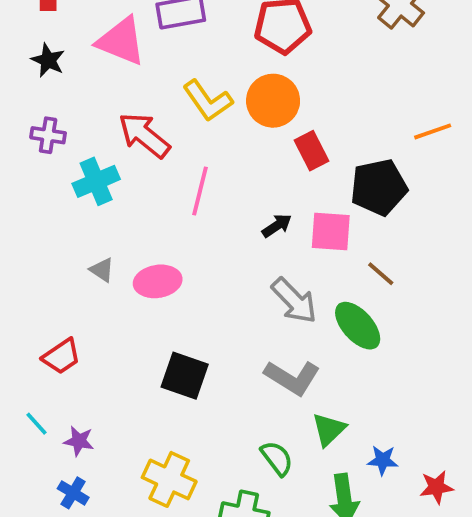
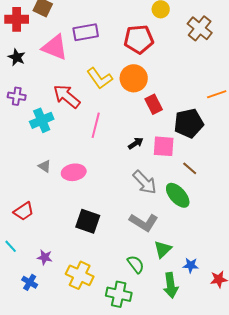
purple star: (79, 441) -> (45, 257), moved

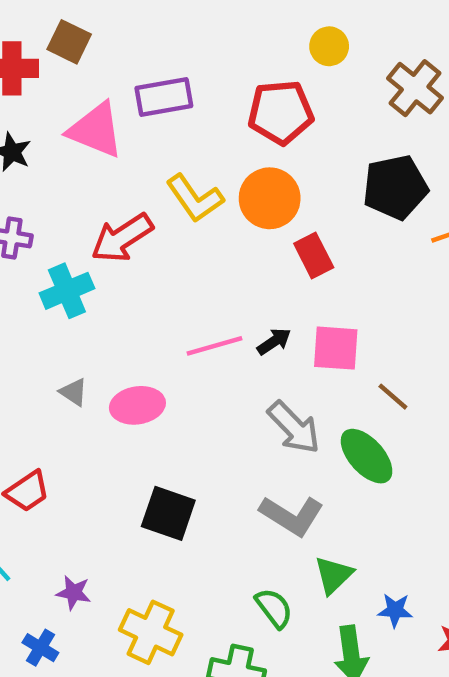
red arrow: (67, 96) -> (122, 238), turned -72
black pentagon: (189, 123) -> (395, 187), moved
pink line: (96, 125) -> (215, 346), moved, turned 60

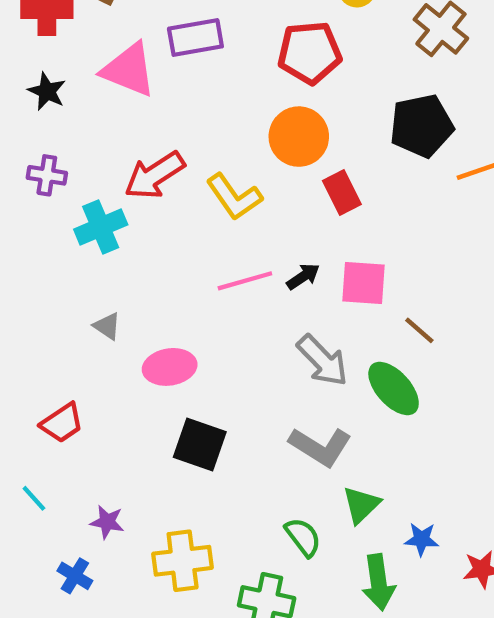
yellow L-shape: (195, 198) -> (234, 197), moved
pink ellipse: (137, 405) -> (170, 367), moved
yellow cross: (151, 632) -> (183, 561), turned -32

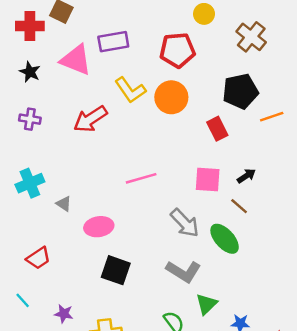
red rectangle: (342, 193) -> (217, 129), moved
yellow L-shape: (234, 197) -> (130, 90), moved
cyan cross: (101, 227) -> (30, 183), moved
black arrow: (303, 277) -> (246, 176), moved

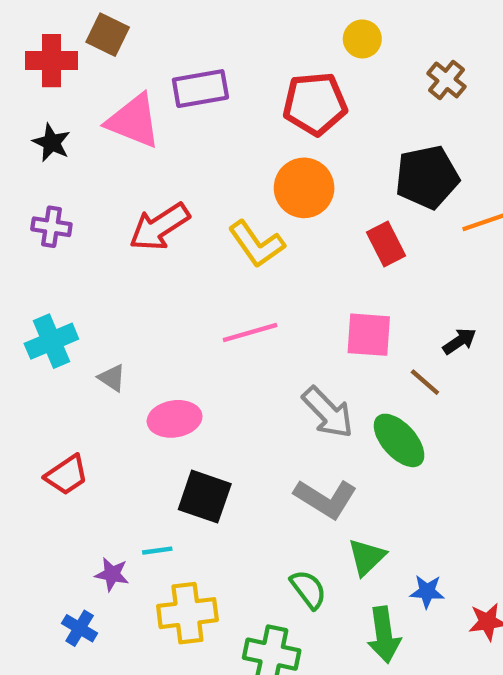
brown cross: (251, 37) -> (446, 80), size x0.7
yellow L-shape: (130, 90) -> (257, 244), moved
black arrow: (246, 176) -> (459, 341), moved
cyan line: (23, 300) -> (157, 551), moved, turned -56

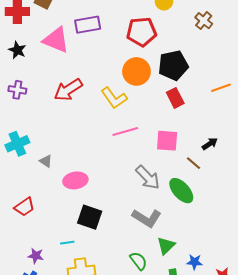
black pentagon: (427, 177) -> (173, 65), moved
pink line: (250, 333) -> (125, 132), moved
purple star: (112, 574) -> (36, 256), moved

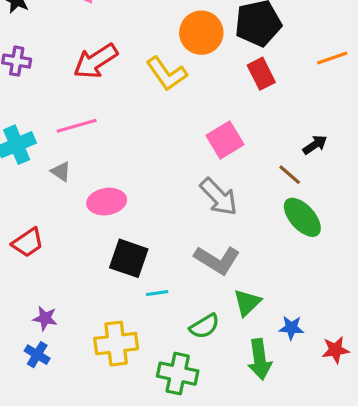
pink line: (125, 132) -> (77, 126), moved
pink square: (167, 141) -> (225, 140), moved, turned -35
green ellipse: (181, 191) -> (302, 217), moved
cyan line: (67, 243) -> (157, 293), moved
green semicircle: (139, 261) -> (204, 326), turned 96

